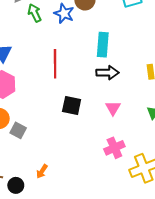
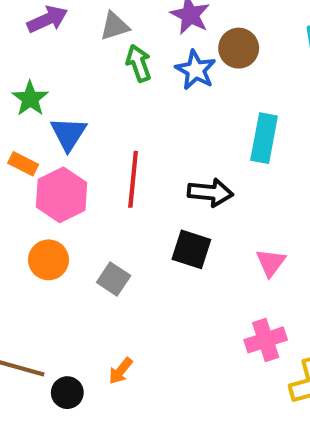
red line: (55, 64) -> (133, 179), moved
black arrow: (108, 73) -> (210, 193), moved
gray square: (18, 130) -> (114, 279), moved

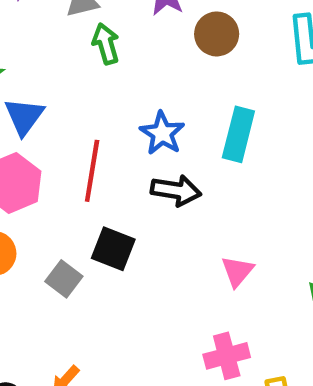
blue star: (196, 70) -> (162, 133), moved
black square: (191, 249) -> (113, 249), moved

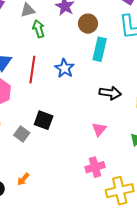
cyan rectangle: (238, 134) -> (100, 49), moved
red line: (92, 171) -> (32, 70), moved
black arrow: (176, 190) -> (110, 93), moved

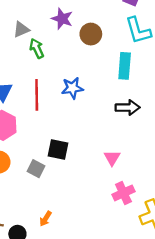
cyan rectangle: (100, 49) -> (125, 66), moved
blue star: (64, 68) -> (72, 88), turned -30
pink triangle: (99, 129) -> (112, 158), moved

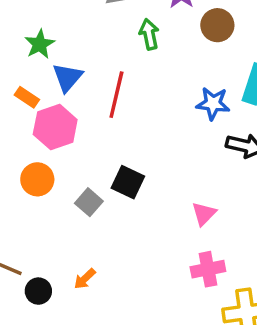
green arrow: (37, 48) -> (149, 34), moved
blue star: (72, 88) -> (213, 103), moved

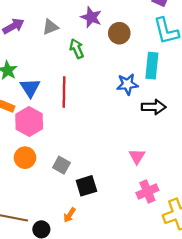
black square: (128, 182) -> (86, 186), moved, turned -30

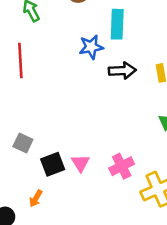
pink triangle: (137, 156) -> (80, 163), moved

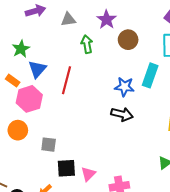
black arrow: (122, 71) -> (122, 114), moved
gray square: (23, 143) -> (49, 145), turned -35

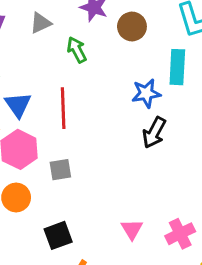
black arrow: (122, 114) -> (154, 133), turned 120
gray square: (49, 145) -> (60, 170), moved
black square: (66, 168) -> (58, 235), moved

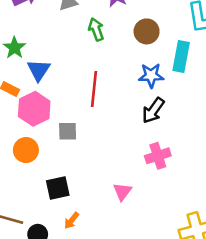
brown circle: (132, 26) -> (147, 31), moved
red line: (63, 108) -> (94, 89), moved
pink cross: (180, 234) -> (158, 156), moved

